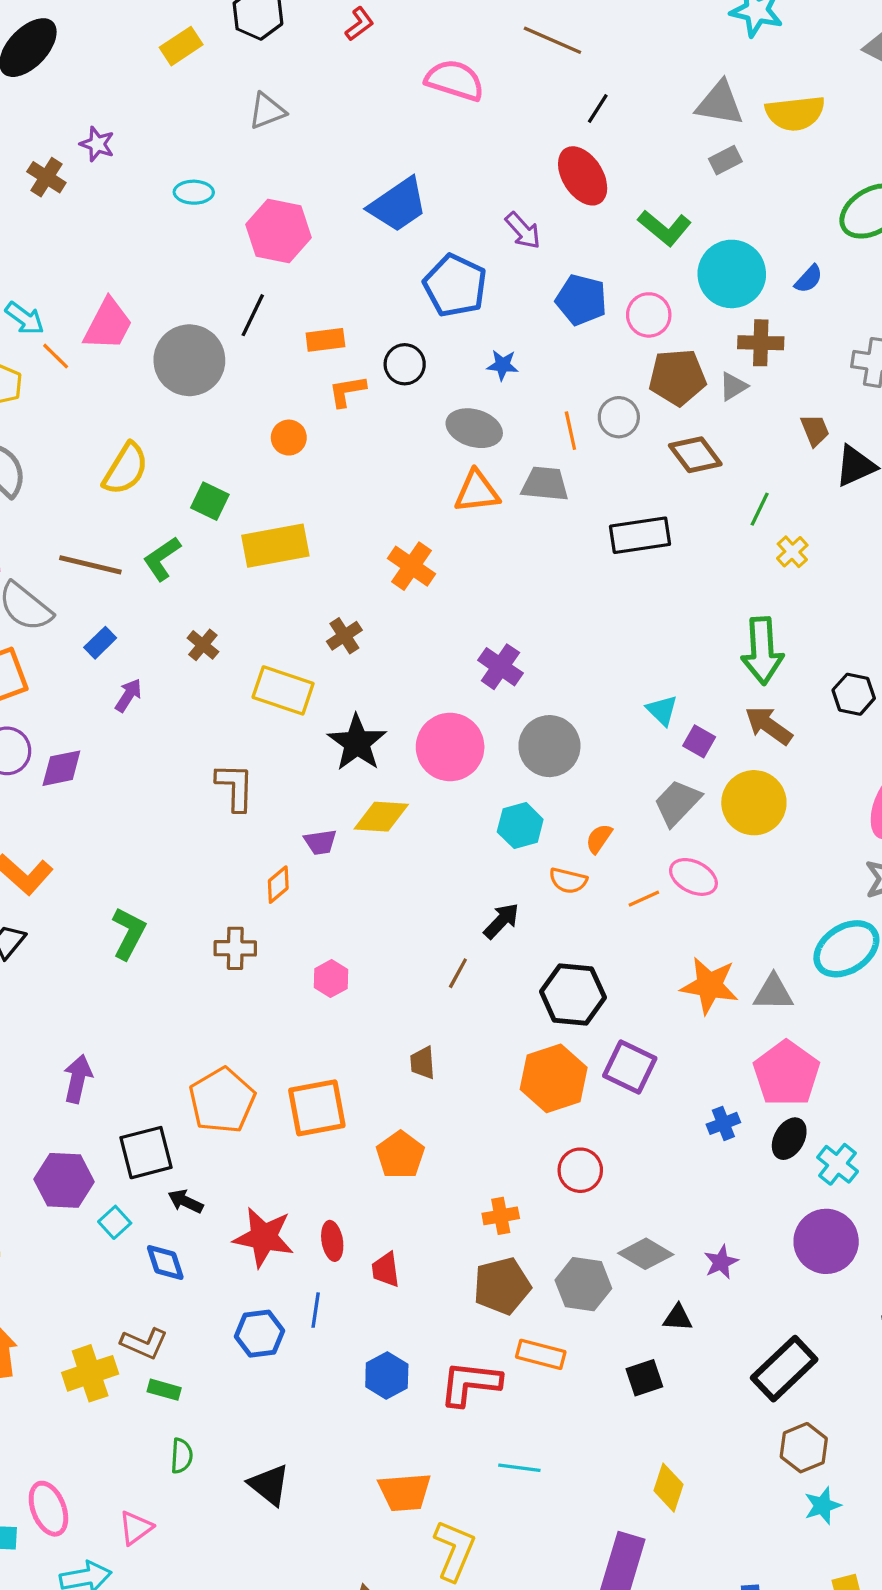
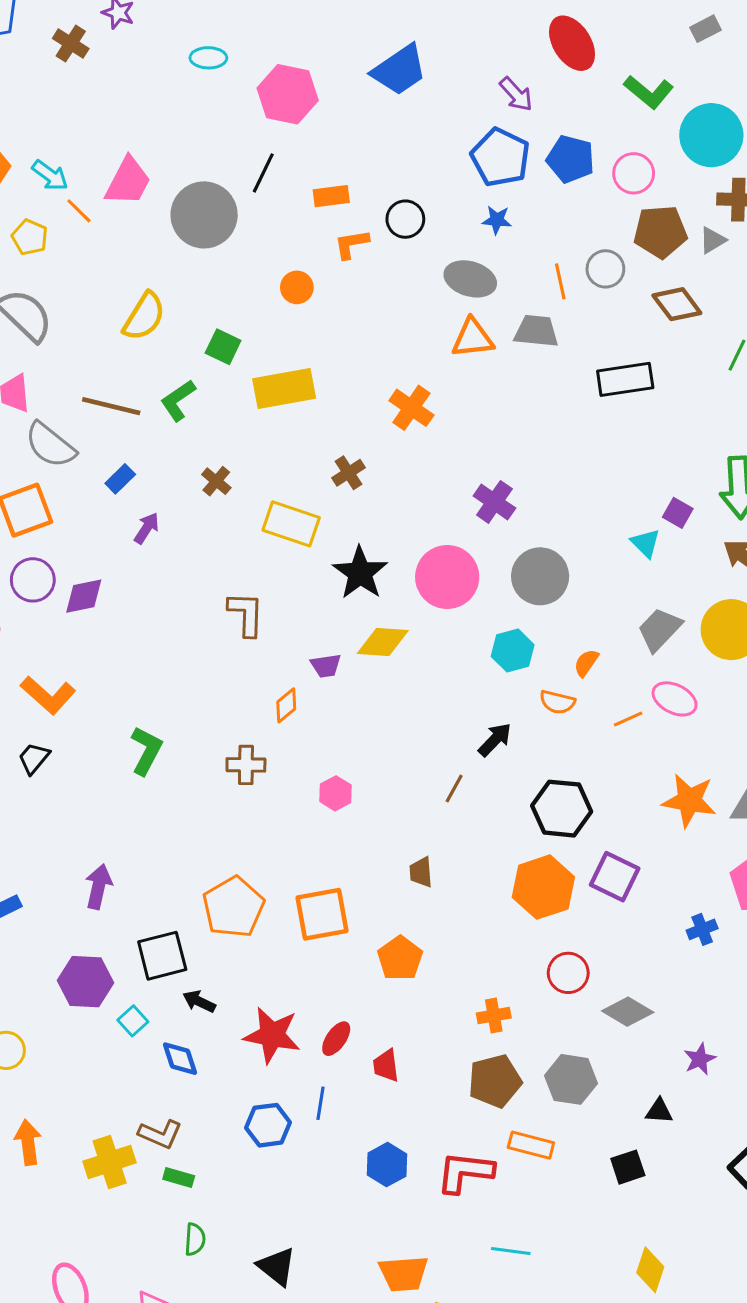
blue pentagon: (455, 286) -> (500, 157), moved
purple square: (699, 741) -> (678, 513), moved
red ellipse: (332, 1241) -> (336, 1039), turned 44
gray diamond: (646, 1254) -> (628, 1012), moved

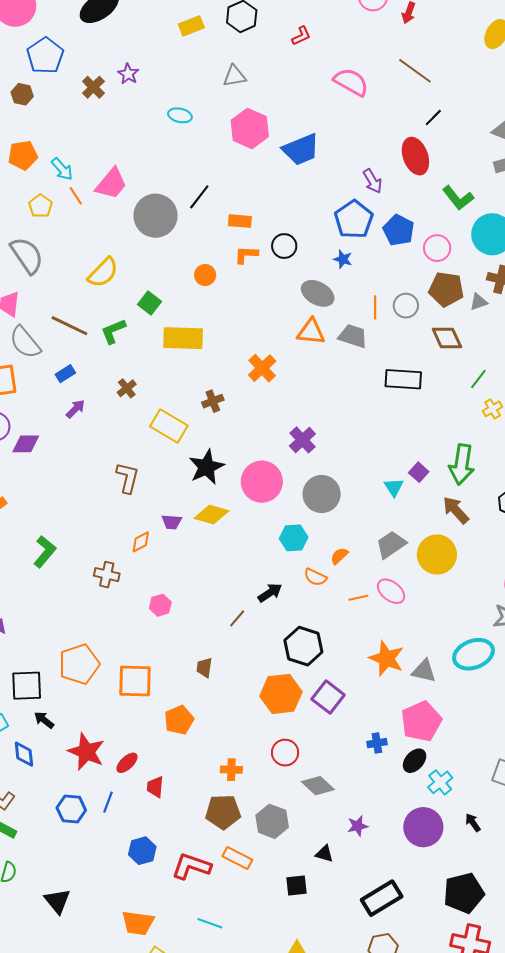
pink hexagon: (288, 94) -> (250, 128), moved

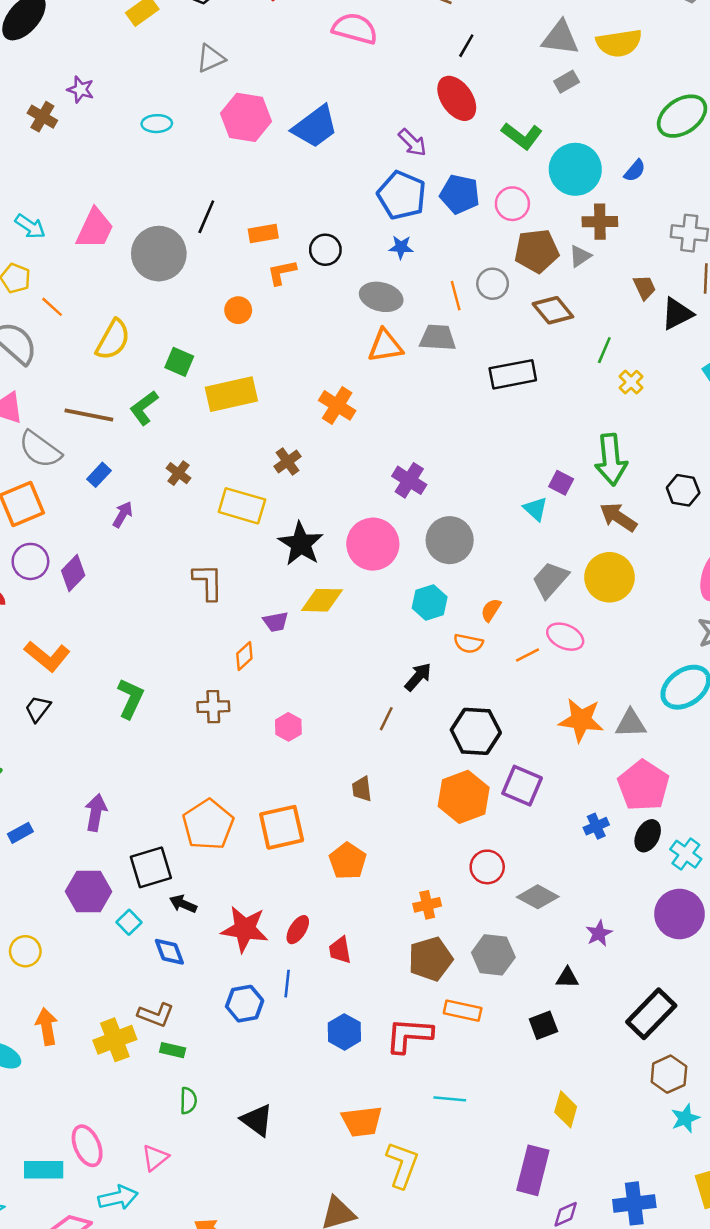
orange line: (76, 196) -> (52, 307), moved
purple diamond: (26, 444) -> (73, 573), turned -32

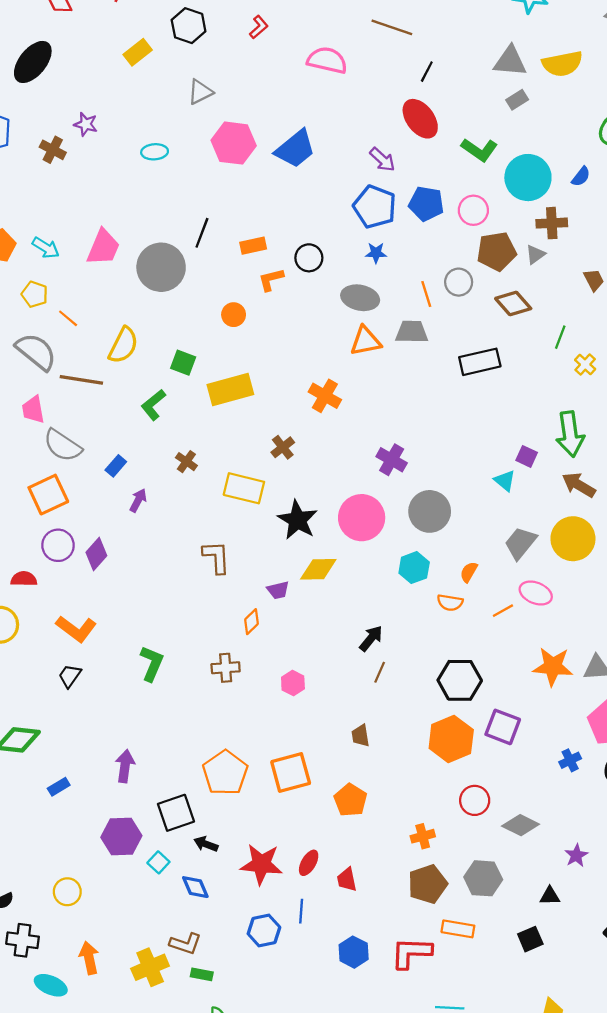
brown line: (89, 415) -> (81, 380), moved
black arrow: (418, 677) -> (371, 638), moved

